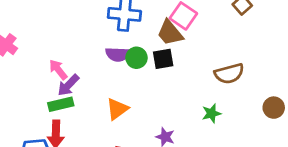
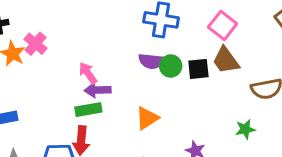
brown trapezoid: (170, 33) -> (226, 60), moved
purple arrow: (68, 85) -> (98, 90), turned 40

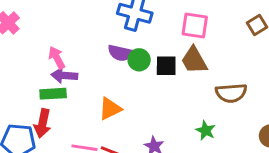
pink square: (223, 25) -> (195, 26), turned -36
green star: (245, 129) -> (206, 130), turned 30

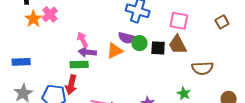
orange triangle: (110, 109) -> (115, 51), moved

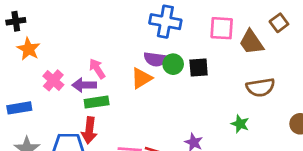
pink cross: (50, 14) -> (53, 80), moved
brown trapezoid: (178, 45) -> (251, 42), moved
purple arrow: (87, 52) -> (84, 85), moved

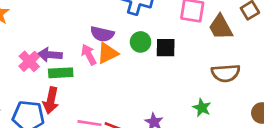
purple semicircle: (156, 59) -> (102, 34), moved
pink arrow: (97, 69) -> (89, 55), moved
pink cross: (53, 80) -> (29, 61), moved

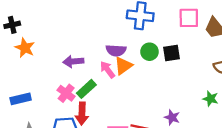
purple arrow: (50, 55) -> (73, 61), moved
pink cross: (29, 61) -> (66, 93), moved
green rectangle: (61, 73) -> (86, 89), turned -30

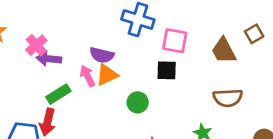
pink square: (189, 18) -> (175, 41), moved
green circle: (149, 52) -> (138, 102), moved
pink cross: (66, 93) -> (36, 45), moved

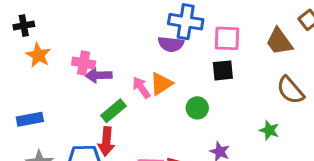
pink cross: (36, 45) -> (84, 63), turned -30
purple semicircle: (102, 55) -> (171, 44), moved
brown semicircle: (228, 98) -> (290, 90), turned 60

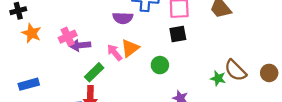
purple semicircle: (171, 44) -> (123, 18), moved
pink cross: (84, 63) -> (68, 37), turned -30
brown semicircle: (290, 90) -> (235, 70), moved

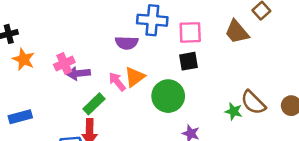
green circle: (160, 65) -> (168, 96), size x1.6

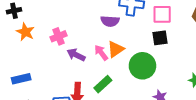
purple arrow: (78, 73) -> (76, 55), moved, turned 30
green rectangle: (94, 104) -> (103, 84), moved

